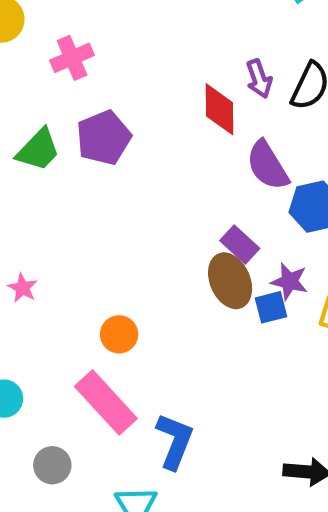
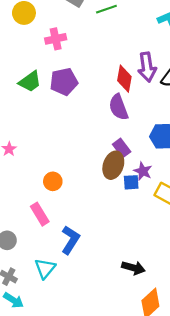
purple arrow: (259, 79) -> (147, 67), size x1.5
purple semicircle: (268, 165) -> (119, 107), moved
brown ellipse: (230, 281) -> (113, 165), turned 32
pink rectangle: (106, 402) -> (40, 214), size x0.7

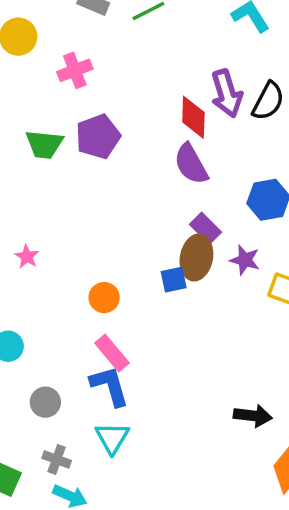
green trapezoid: (30, 82) -> (44, 144), turned 50
blue square: (131, 182) -> (174, 280), moved
pink rectangle: (40, 214) -> (112, 353), moved
blue L-shape: (70, 240) -> (110, 386), moved, turned -40

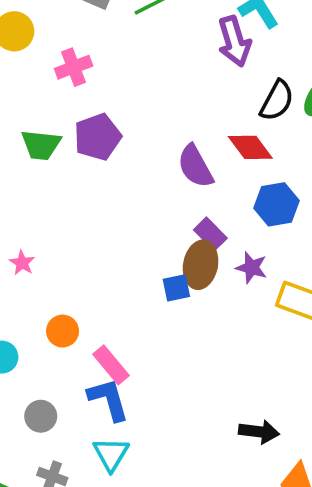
purple arrow: (227, 94) -> (234, 41), moved
red diamond: (193, 117) -> (250, 147), moved, turned -39
orange circle: (104, 298) -> (63, 331), moved

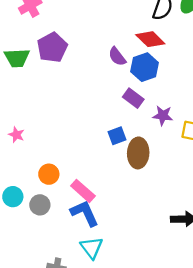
purple semicircle: (195, 166) -> (117, 57), size x0.7
blue hexagon: (276, 204) -> (145, 67), moved
brown ellipse: (201, 265) -> (138, 153), moved
gray circle: (41, 416) -> (40, 205), moved

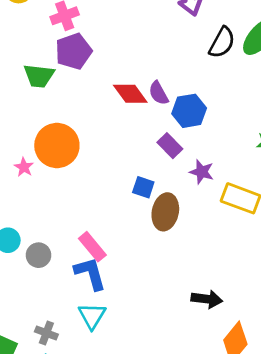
red diamond: (150, 39) -> (130, 94), moved
purple pentagon: (52, 47) -> (73, 51), moved
blue square: (117, 136) -> (143, 187), turned 30
orange circle: (49, 174) -> (57, 145), moved, size x1.8

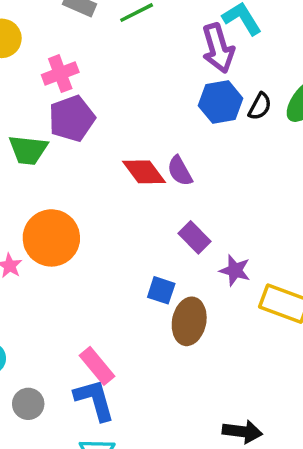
black semicircle: (222, 42) -> (260, 106), size x0.7
blue hexagon: (189, 111) -> (221, 102), moved
gray circle: (39, 255) -> (28, 404), moved

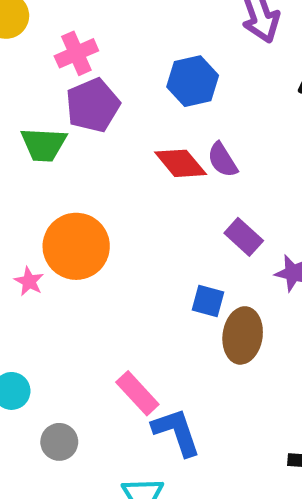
blue hexagon: (221, 102) -> (193, 81), moved
blue L-shape: (94, 400) -> (176, 432), moved

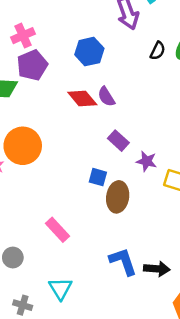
blue L-shape: (176, 432) -> (123, 261), moved

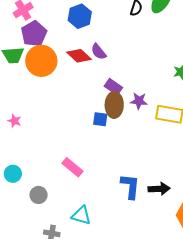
orange circle: (23, 146) -> (41, 61), moved
brown ellipse: (118, 197) -> (114, 105), moved
blue L-shape: (123, 261) -> (130, 186), turned 32
cyan triangle: (60, 288) -> (81, 215), turned -35

